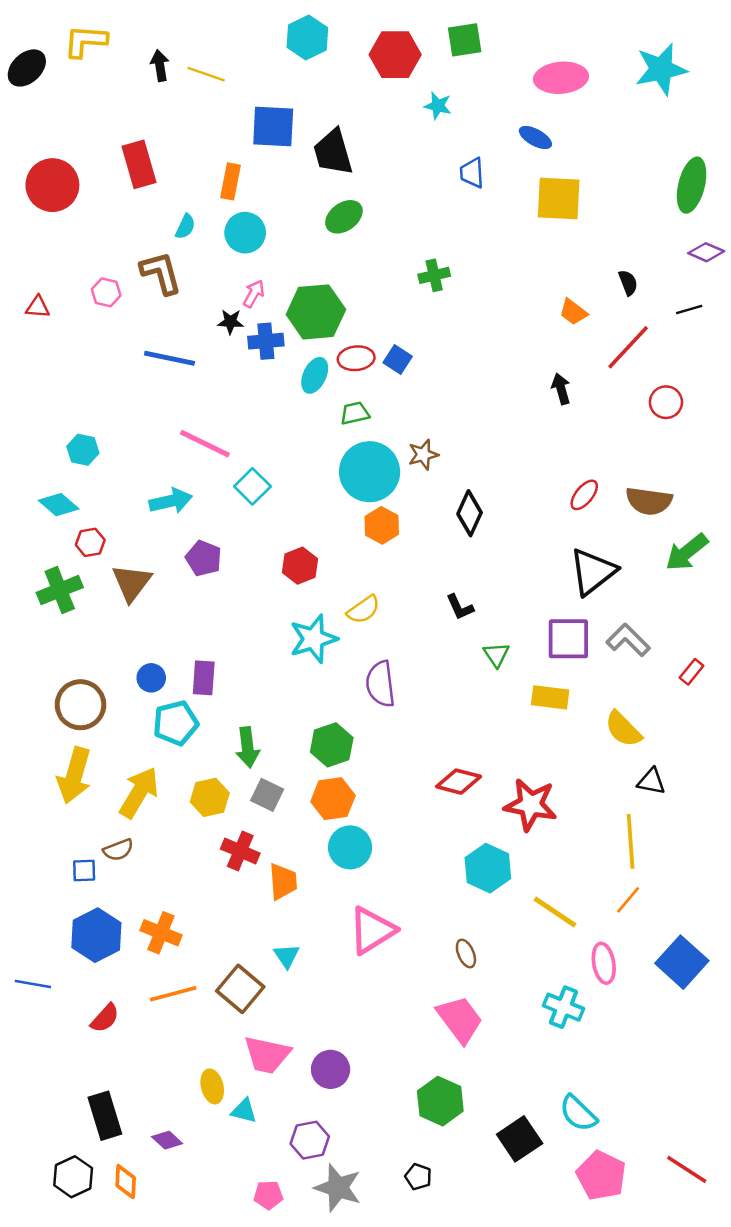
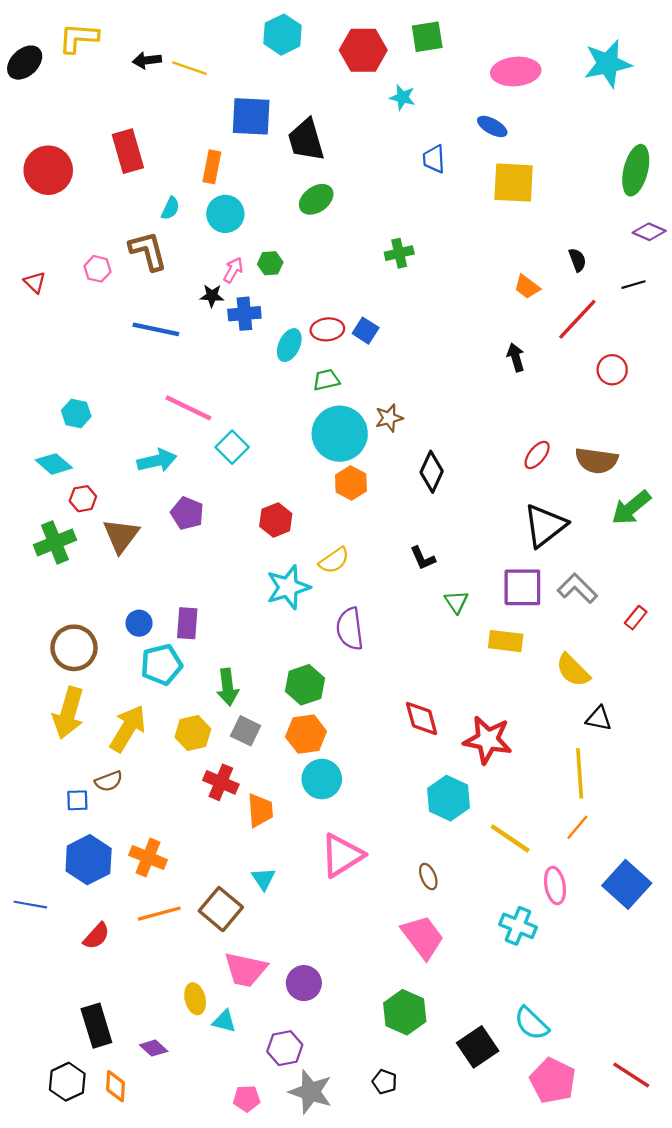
black arrow: (160, 66) -> (147, 60), turned -88
red triangle: (38, 307) -> (35, 282), turned 40
green hexagon: (316, 312) -> (270, 263), moved, size x0.5
red diamond: (459, 782) -> (422, 718), turned 60

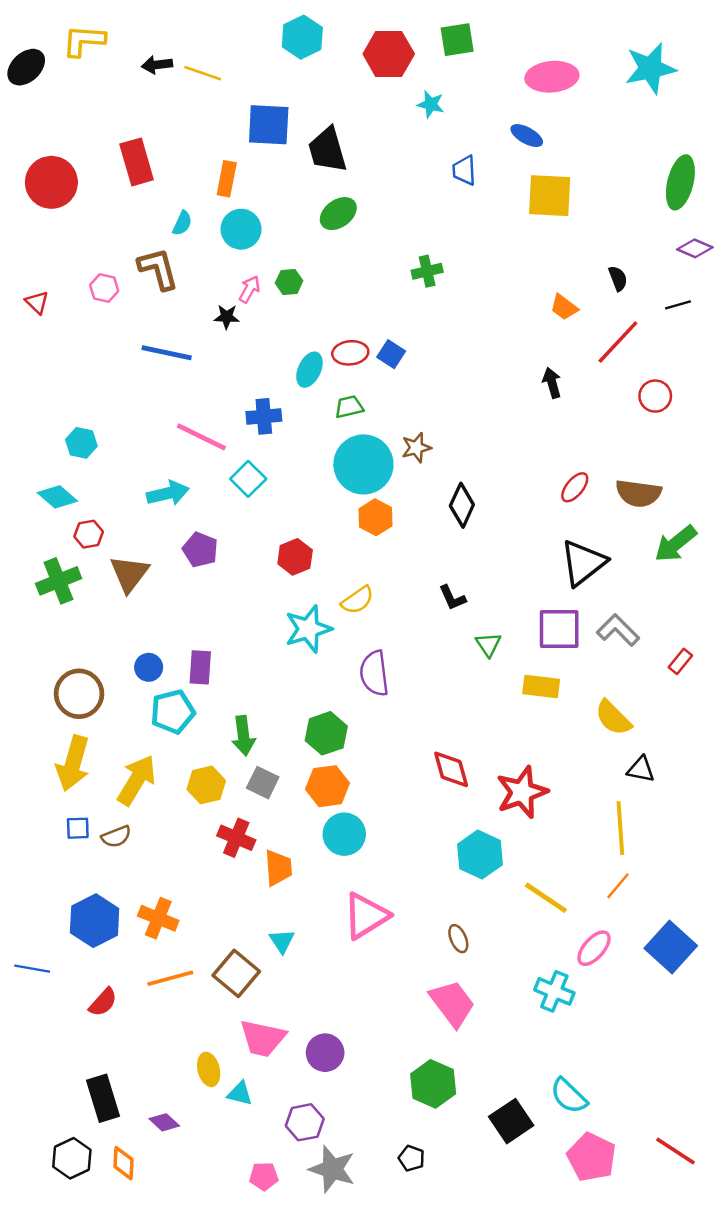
blue cross: (244, 314) -> (264, 416), moved
red star: (488, 740) -> (522, 792), turned -30
blue square: (77, 800) -> (78, 828), moved
pink ellipse: (555, 886) -> (594, 948), turned 51

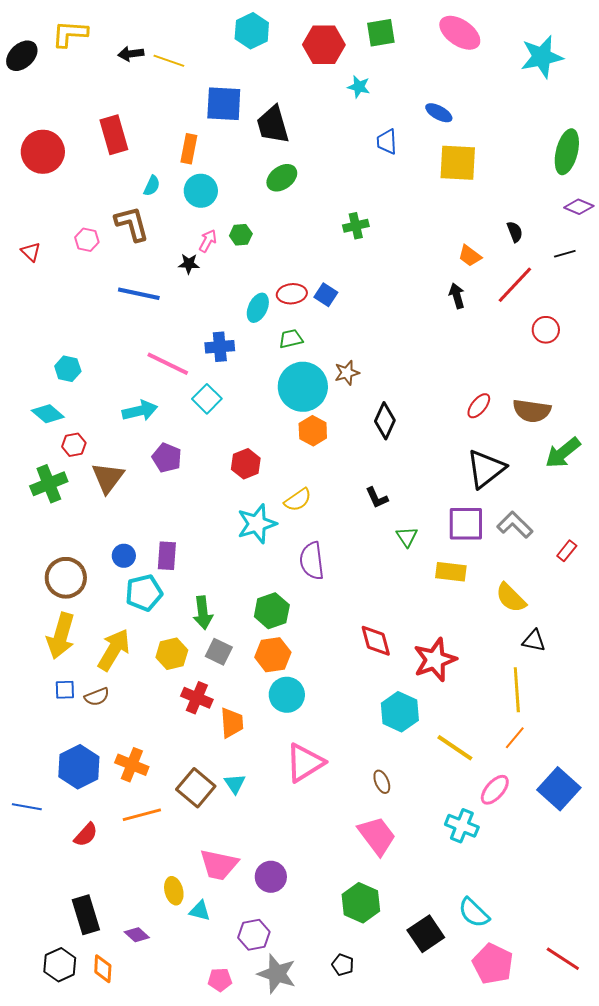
pink ellipse: (552, 77) -> (460, 33), moved, turned 39
black arrow: (552, 383) -> (457, 296), moved
brown square: (236, 973) -> (196, 788), moved

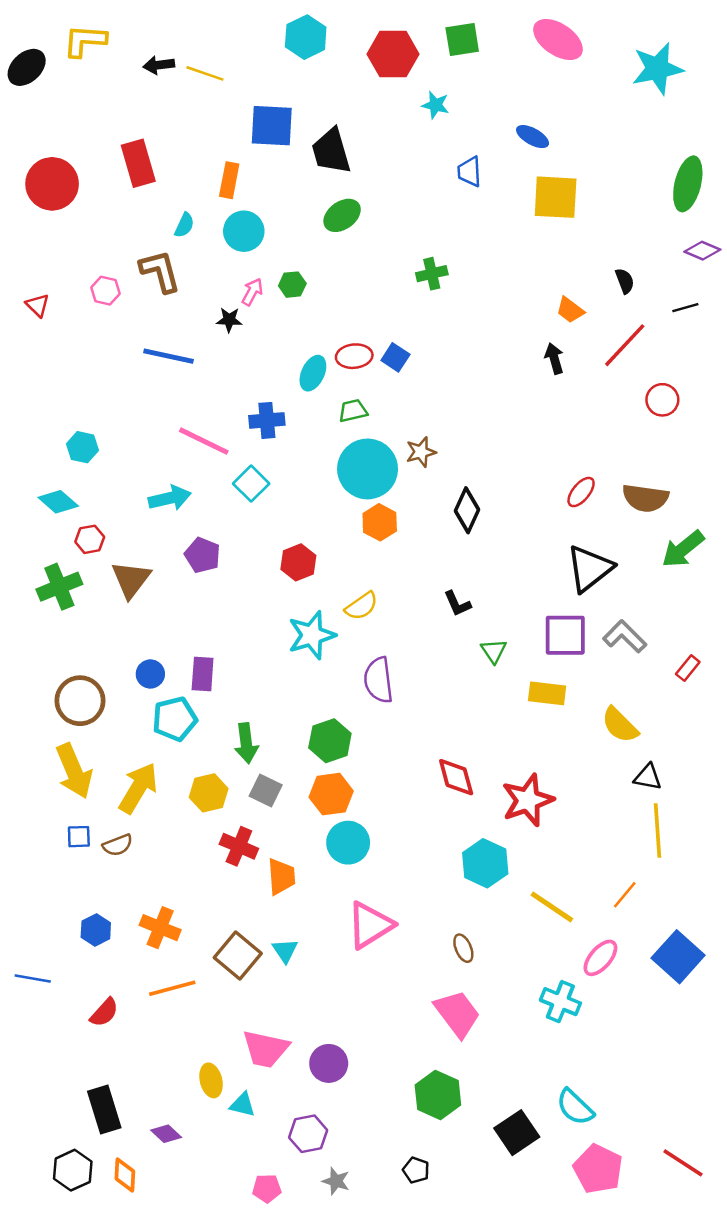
yellow arrow: (61, 636) -> (74, 771), turned -39
yellow line: (517, 690) -> (657, 830), moved
blue hexagon: (79, 767) -> (96, 930), size x0.6
gray star: (277, 974) -> (336, 1181), size x0.6

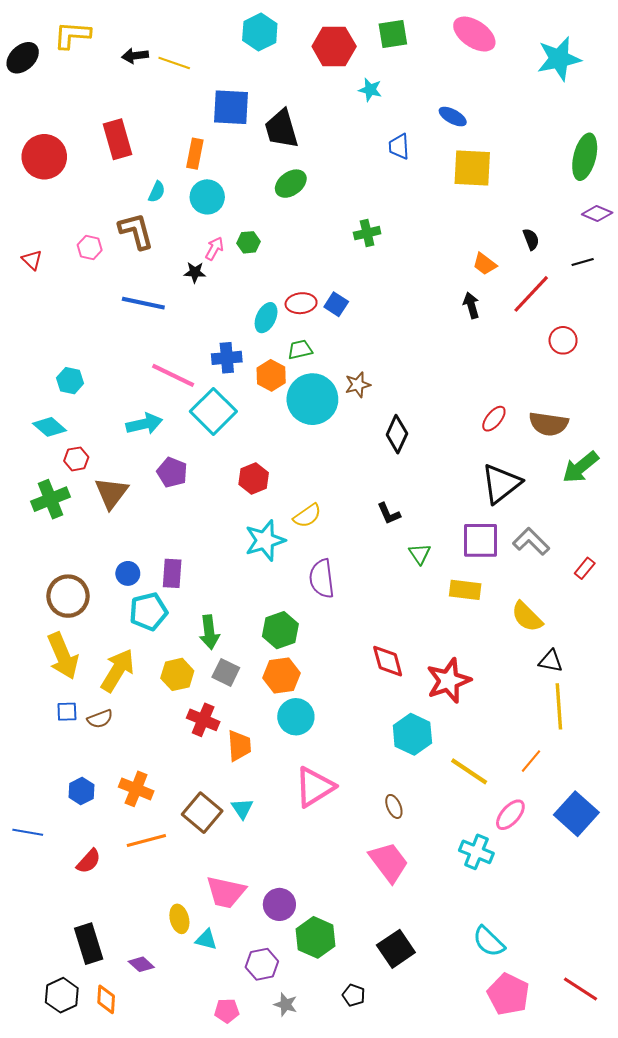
cyan square: (251, 484) -> (213, 411), size x1.5
orange hexagon: (380, 522) -> (271, 375), moved
green hexagon: (438, 1095) -> (316, 937), moved
black square: (517, 1133) -> (396, 949), moved

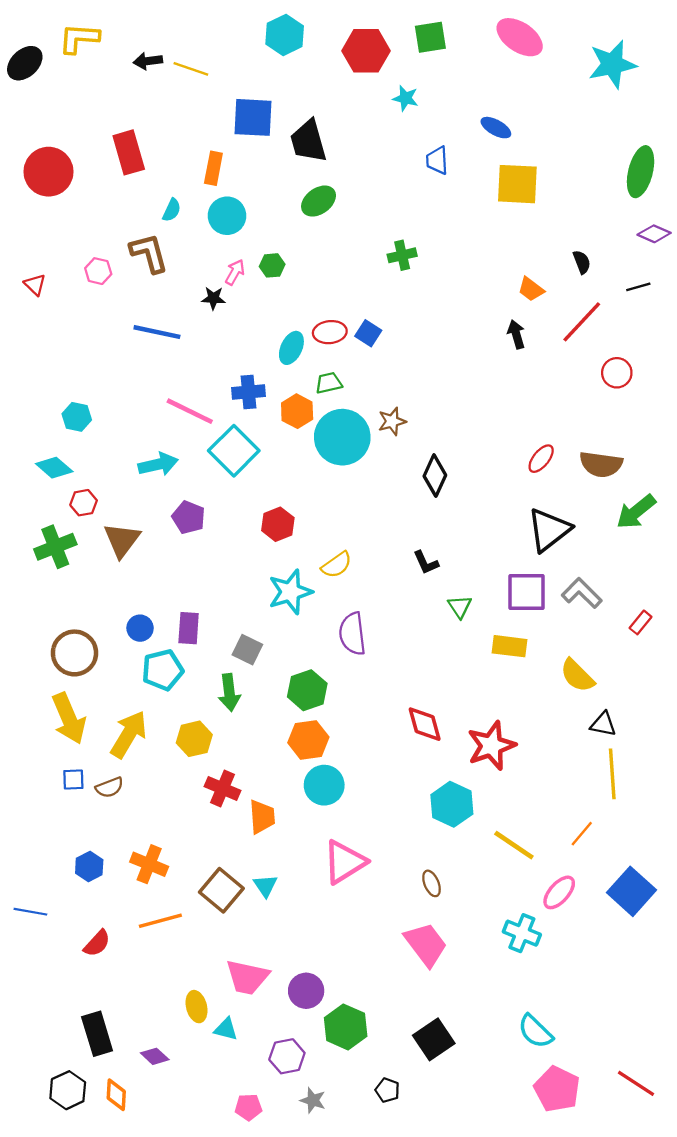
gray square: (226, 672) -> (247, 650), moved

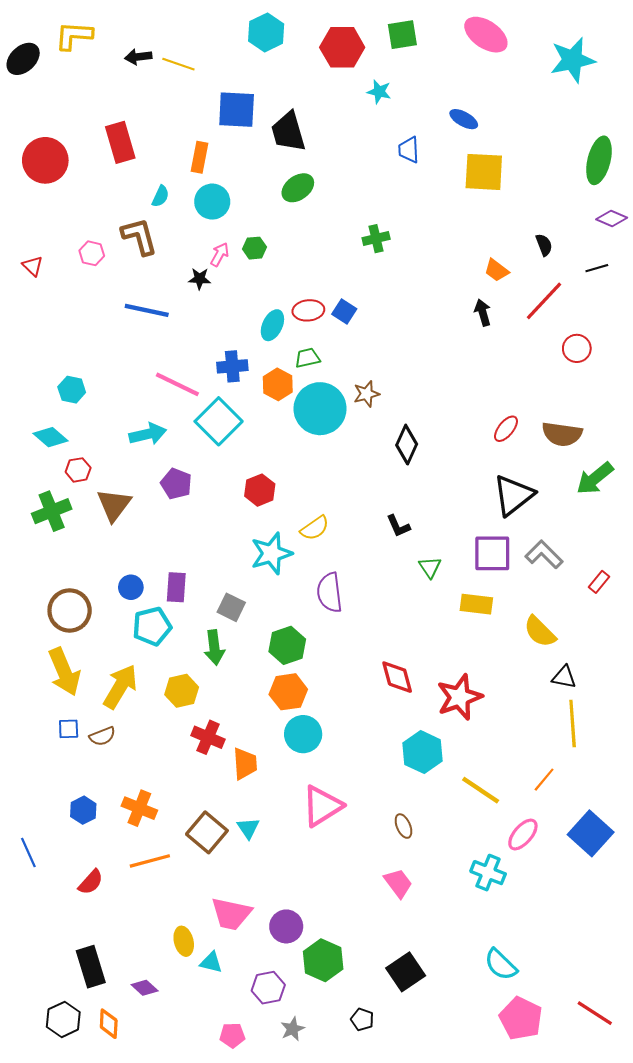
blue line: (30, 912) -> (28, 852), turned 56
pink trapezoid: (426, 944) -> (398, 883), size x0.7
gray star: (313, 1100) -> (293, 1029), turned 30

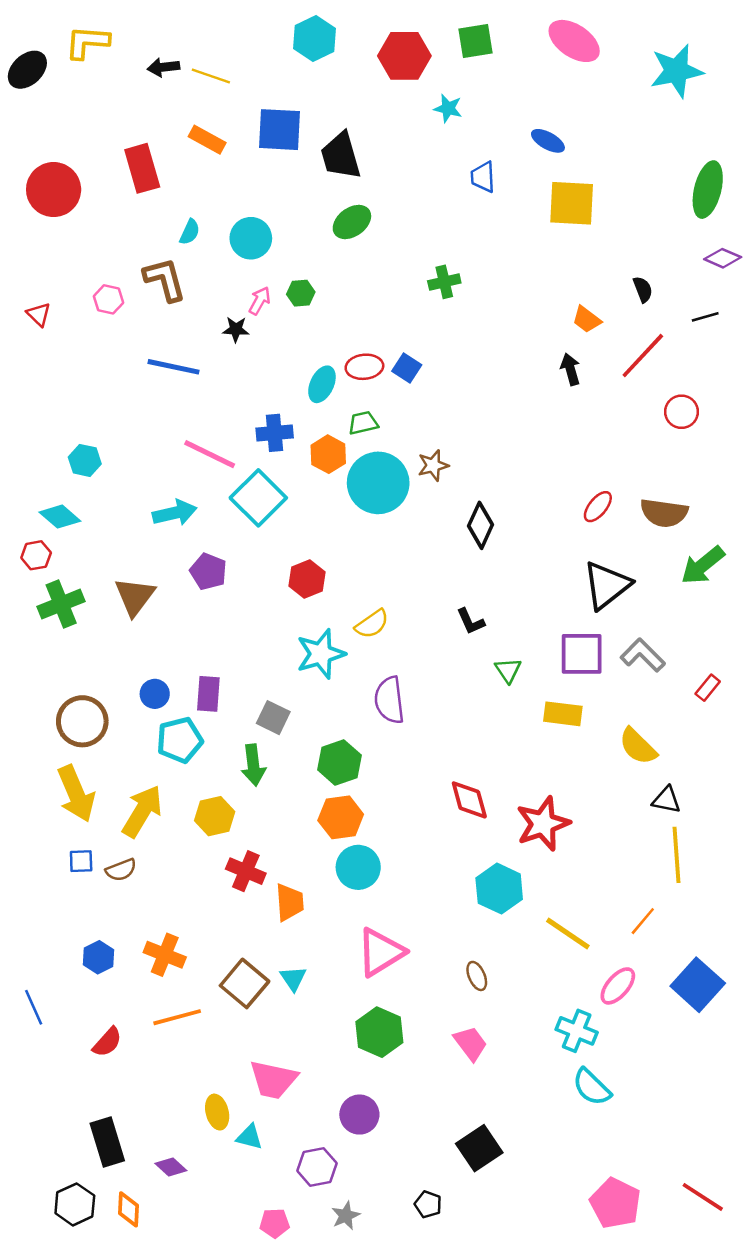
orange rectangle: (200, 157) -> (207, 140), moved, turned -72
red hexagon: (78, 470) -> (36, 555), moved
purple circle: (286, 926) -> (359, 1115), moved
green hexagon: (323, 960) -> (379, 1032), moved
cyan semicircle: (501, 964) -> (592, 1087), moved

